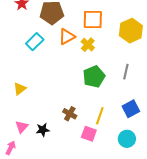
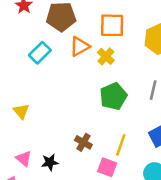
yellow triangle: (20, 89) -> (21, 111), turned -32
pink triangle: (22, 127) -> (24, 159), turned -32

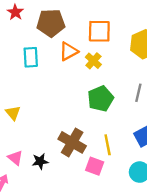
cyan rectangle: (40, 53) -> (31, 57), turned -48
brown cross: (83, 142) -> (72, 142), size x1.6
yellow line: (121, 145) -> (108, 145), turned -30

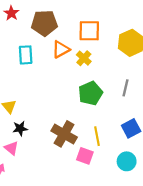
black star: (40, 161) -> (20, 128), moved

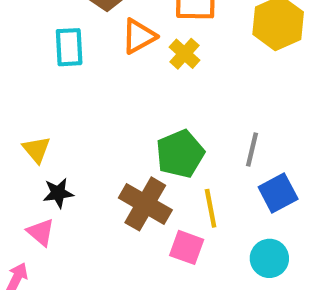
gray line: (126, 88) -> (252, 149), moved
green pentagon: (90, 93) -> (180, 154), moved

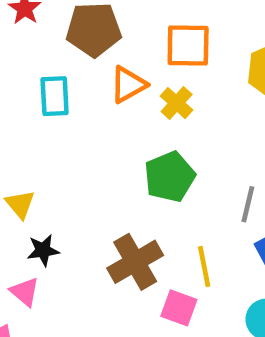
green pentagon: (180, 154) -> (170, 177), moved
brown cross: (145, 204) -> (135, 262), turned 30

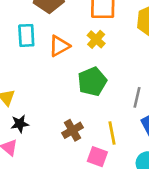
orange triangle: (128, 85) -> (59, 46), moved
brown cross: (135, 262) -> (72, 130), size x0.7

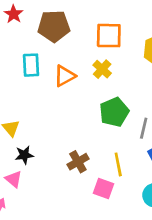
green pentagon: (92, 82) -> (114, 112), moved

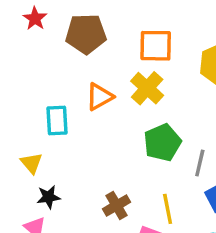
cyan rectangle: (31, 65) -> (57, 121), moved
yellow cross: (102, 69) -> (147, 88), size x1.4

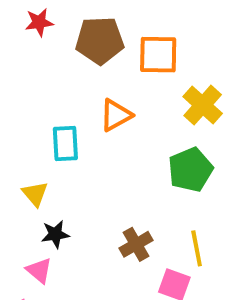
red star: (35, 19) -> (39, 22), turned 30
orange square: (156, 46) -> (158, 55), moved
yellow cross: (147, 88) -> (203, 105), moved

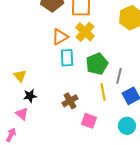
yellow cross: (203, 105) -> (85, 32), moved
cyan rectangle: (65, 143) -> (67, 58), moved
yellow line: (197, 248) -> (103, 92), moved

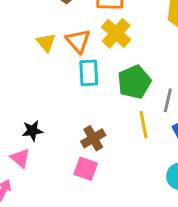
orange triangle: (60, 37) -> (78, 41), turned -42
yellow triangle: (20, 76) -> (46, 42), moved
pink square: (89, 121) -> (86, 169), moved

